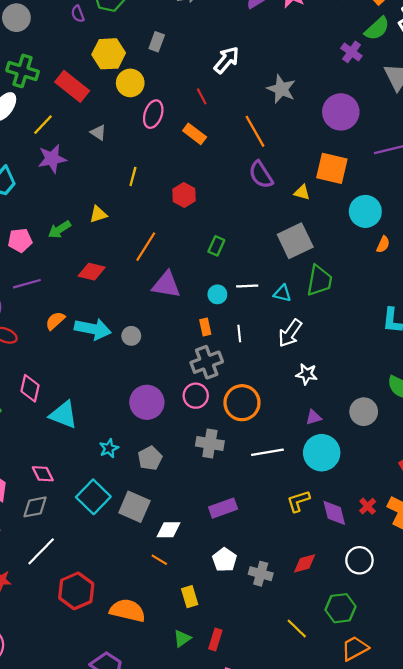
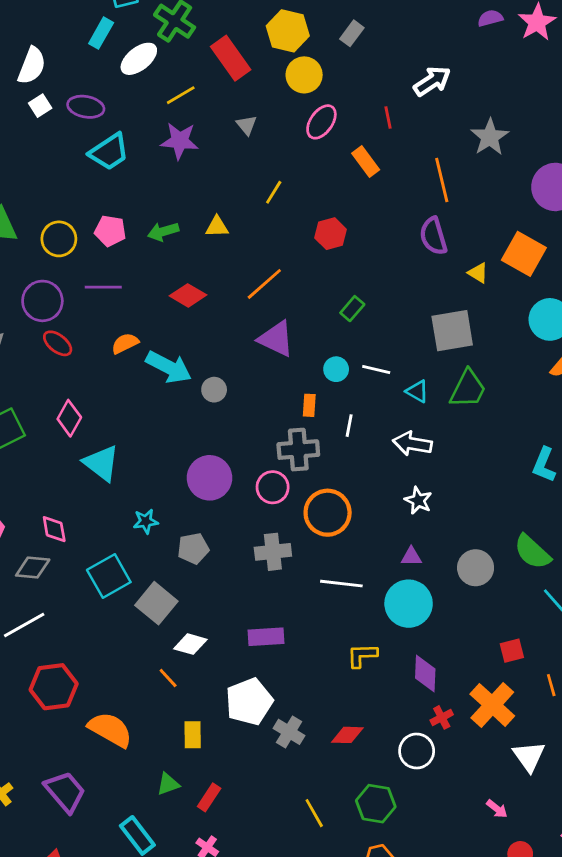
white arrow: (290, 333) -> (412, 444), turned 48
gray cross: (210, 443) -> (273, 552), turned -32
red cross: (368, 506) -> (442, 717), moved
purple diamond: (334, 513) -> (425, 673), moved
white pentagon: (225, 560) -> (249, 702), size x1.5

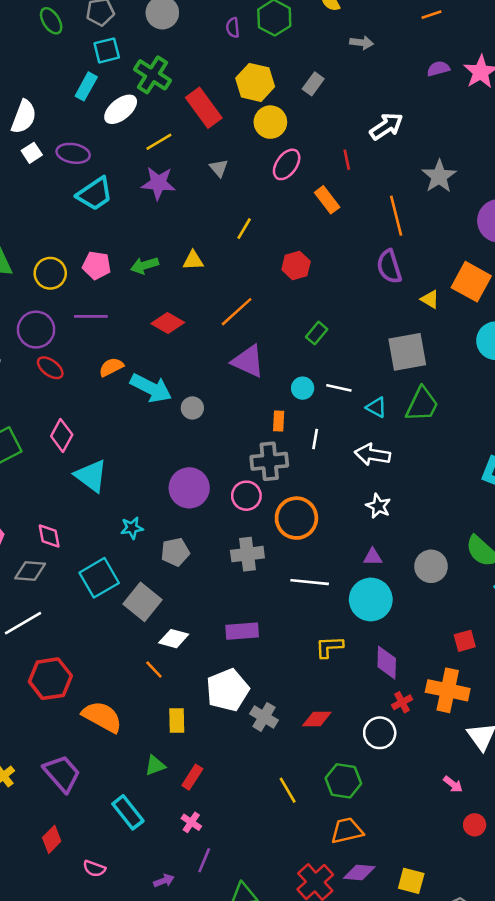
orange cross: (492, 705) -> (448, 690), turned -30

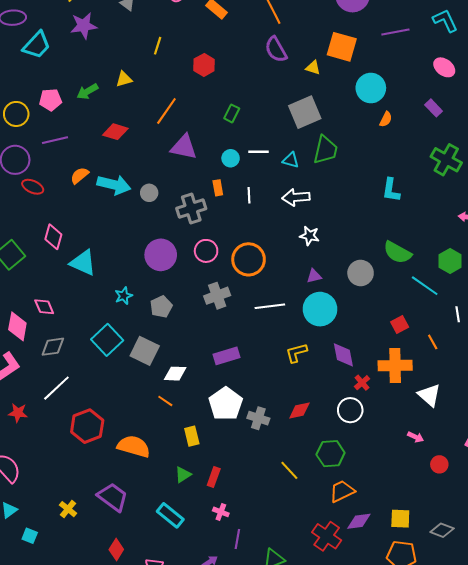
gray cross: (269, 461) -> (191, 208), moved
pink diamond: (49, 536) -> (44, 307), moved

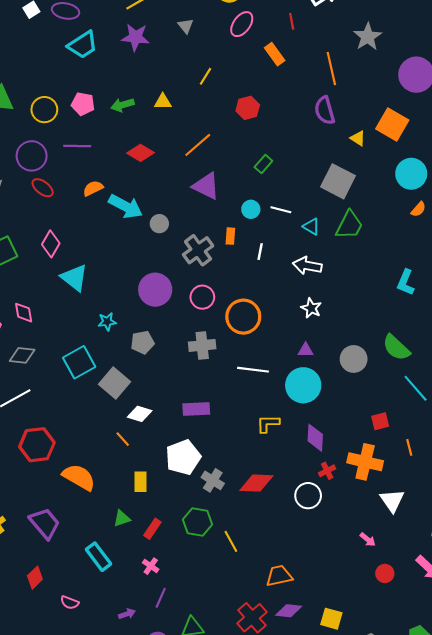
gray square: (305, 112) -> (338, 181), turned 36
gray cross: (191, 208) -> (198, 250), turned -32
red diamond: (299, 411) -> (256, 483), size x1.4
green hexagon: (331, 454) -> (197, 522), moved

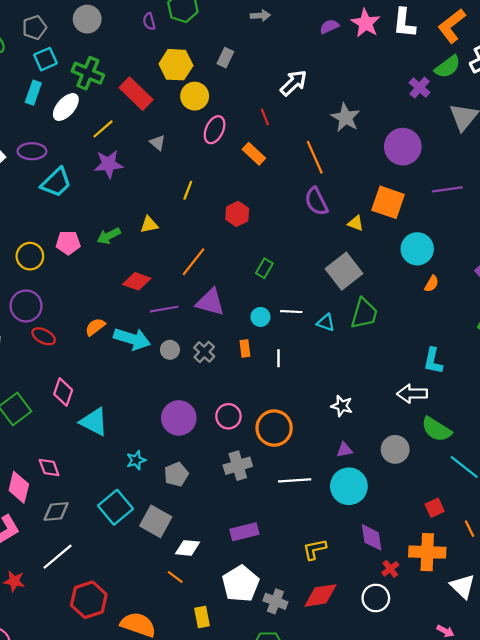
purple line: (77, 146) -> (164, 309), moved
gray square: (338, 181) -> (344, 271), turned 36
gray cross: (198, 250) -> (204, 352), moved, size x0.7
white arrow: (307, 266) -> (412, 394), moved
yellow L-shape: (268, 424) -> (315, 549), moved

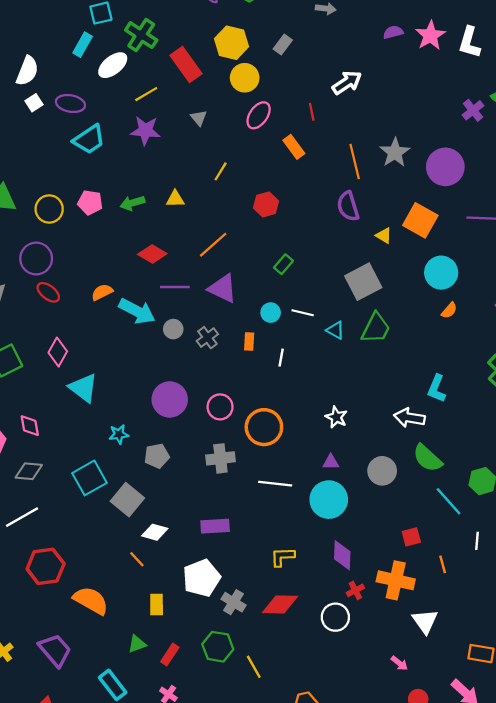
gray star: (346, 118) -> (395, 153), moved

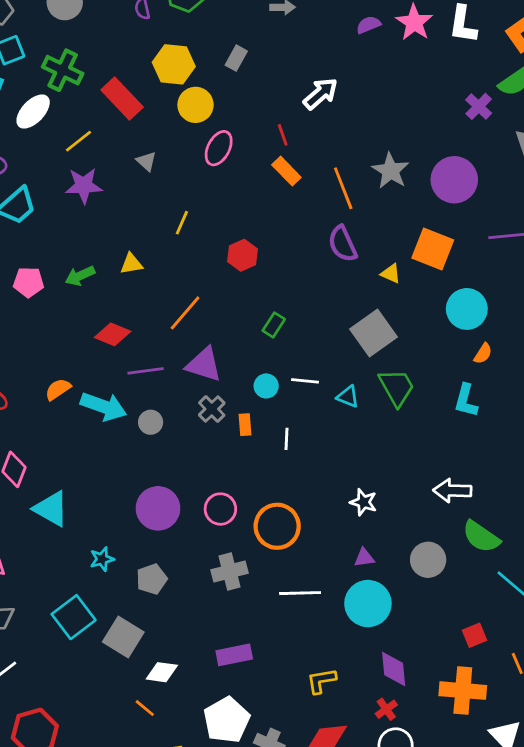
orange rectangle: (294, 147) -> (286, 171), moved
green trapezoid: (376, 328) -> (397, 387), turned -48
gray cross: (207, 338) -> (212, 409), moved
cyan L-shape: (437, 389) -> (466, 401), moved
red cross: (355, 590) -> (386, 709), moved

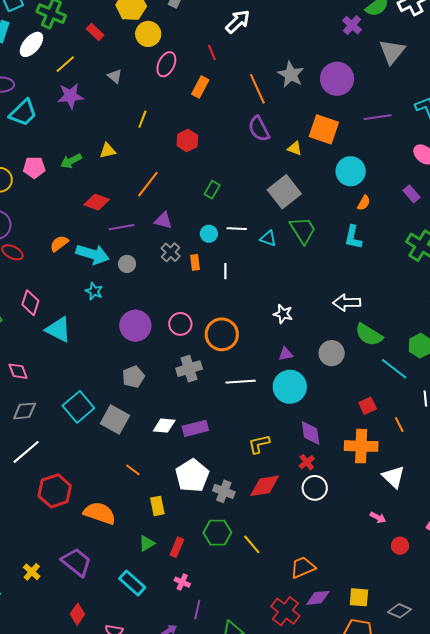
red rectangle: (122, 99) -> (95, 32), size x0.6
orange rectangle: (286, 171) -> (200, 87), moved, turned 75
purple triangle: (204, 364) -> (163, 220), size x0.7
cyan star: (102, 559) -> (94, 291), moved, turned -30
white diamond: (162, 672) -> (164, 426), moved

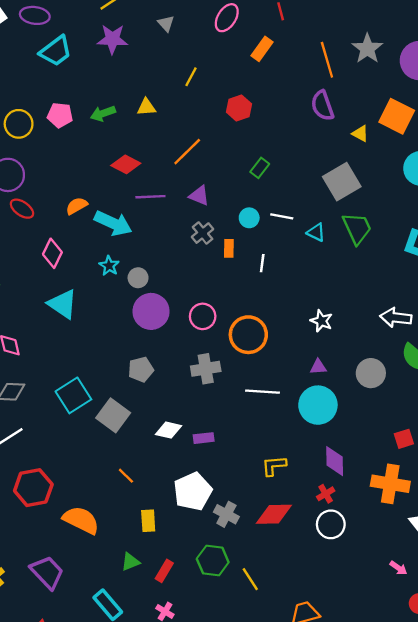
gray circle: (127, 264) -> (138, 278), moved
pink diamond: (30, 303) -> (52, 253), moved
purple rectangle: (195, 428) -> (204, 438), size x0.7

